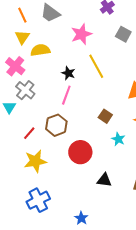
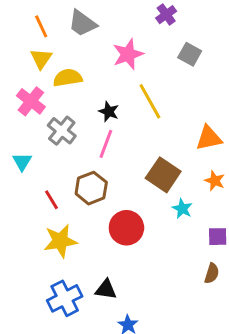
gray cross: (25, 90) -> (62, 131), moved
brown square: (105, 116) -> (163, 175), size x1.6
red line: (29, 133) -> (51, 200), turned -72
black triangle: (104, 180) -> (106, 289), moved

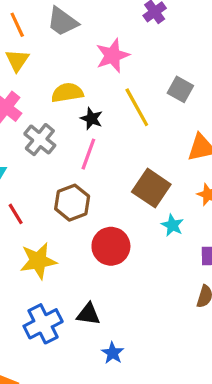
gray square: (190, 54) -> (180, 89), moved
yellow semicircle: (68, 78) -> (67, 93), moved
red line: (51, 200) -> (16, 214), moved

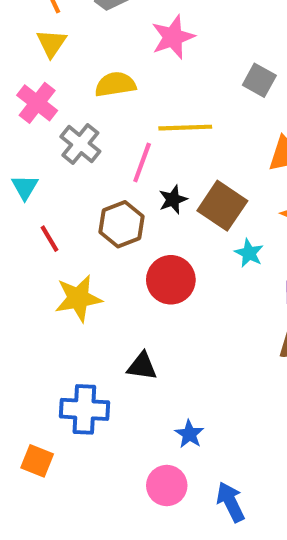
yellow line: (137, 107) -> (185, 128), moved, turned -63
black star: (92, 119) -> (173, 200), moved, turned 30
blue cross: (43, 324) -> (84, 409), moved, turned 30
blue star: (113, 353) -> (189, 434), moved

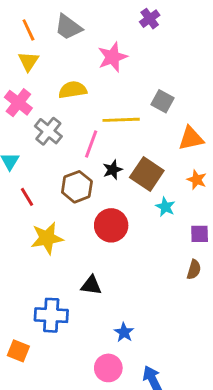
gray square: (259, 80) -> (162, 101), moved

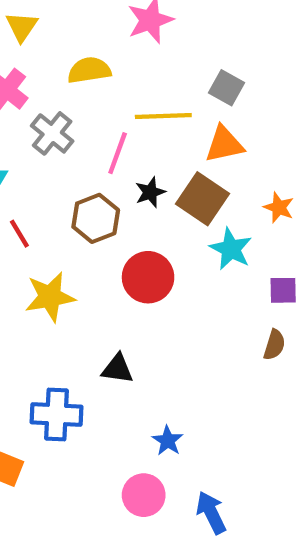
orange triangle: (191, 138) -> (224, 144), moved
cyan star: (165, 207) -> (231, 249), size x1.4

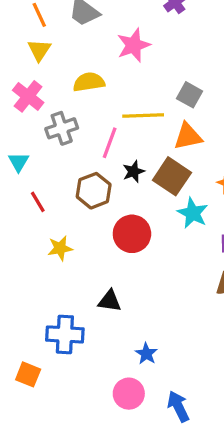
gray cross: (52, 133) -> (62, 128), turned 32
yellow star: (50, 297) -> (60, 248), size x0.7

